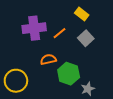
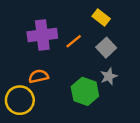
orange semicircle: (48, 59) -> (39, 76), moved
gray star: (88, 89) -> (109, 76), moved

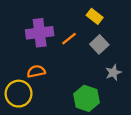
gray star: (109, 76) -> (113, 73), moved
green hexagon: (85, 91) -> (86, 98), moved

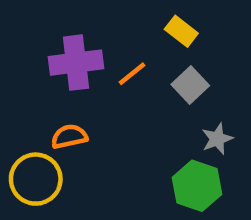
green hexagon: (86, 98) -> (197, 186), moved

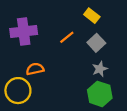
purple cross: (76, 63) -> (24, 31), moved
gray star: (217, 139) -> (100, 69), moved

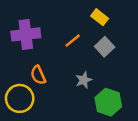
orange semicircle: (35, 69) -> (38, 75), turned -102
gray star: (100, 69) -> (84, 80), moved

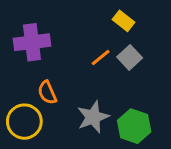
orange line: (73, 41) -> (101, 57), moved
gray star: (84, 80) -> (93, 117), moved, size x1.5

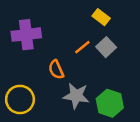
orange semicircle: (47, 93) -> (56, 70), moved
gray star: (93, 117) -> (76, 96), turned 30

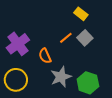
purple cross: (26, 35) -> (18, 44), moved, turned -30
gray star: (76, 96) -> (61, 77), turned -30

